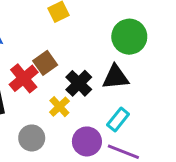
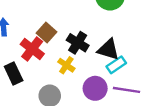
black triangle: (116, 77) -> (108, 49), moved, turned 35
cyan rectangle: (118, 120) -> (116, 65), turned 30

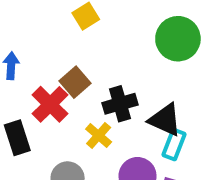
black cross: (78, 43) -> (120, 104), turned 35
cyan rectangle: (116, 65) -> (174, 145), turned -42

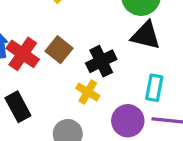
red cross: (50, 104) -> (23, 54), moved
black triangle: (165, 120) -> (146, 35), moved

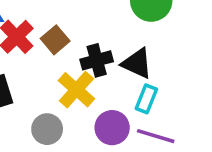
black triangle: (146, 35) -> (137, 63), moved
yellow cross: (88, 92) -> (76, 90), size x1.5

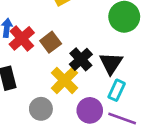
black cross: (97, 60) -> (81, 59), turned -30
black triangle: (137, 63) -> (111, 63), turned 35

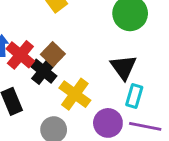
black cross: (81, 59) -> (44, 71), moved

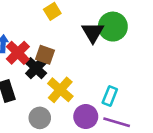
brown square: (53, 54) -> (45, 55), turned -30
black triangle: (123, 67) -> (93, 32), moved

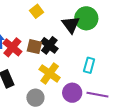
black cross: (36, 68) -> (49, 45), moved
cyan rectangle: (110, 96) -> (89, 65), moved

